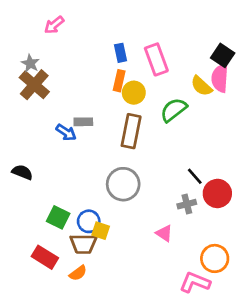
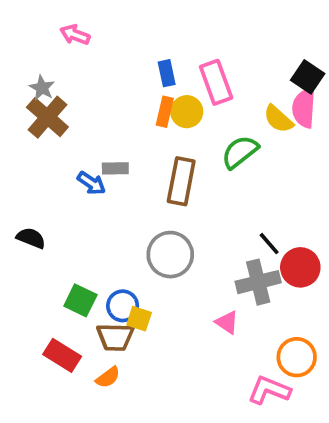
pink arrow: (54, 25) -> (75, 35), turned 60
yellow circle: (134, 93) -> (187, 112), moved
gray cross: (187, 204) -> (258, 282), size x1.6

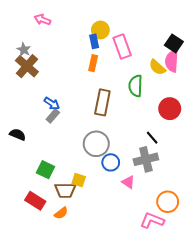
yellow circle: (187, 112) -> (100, 30), moved
green semicircle: (240, 152) -> (136, 86), turned -50
gray rectangle: (115, 168) -> (53, 116), moved, turned -48
red circle: (300, 267) -> (170, 109), moved
blue circle: (123, 306) -> (111, 162), moved

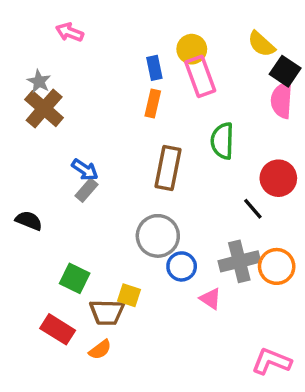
yellow circle: (100, 30) -> (192, 49), moved
yellow semicircle: (157, 67) -> (261, 44), moved
black line: (152, 138) -> (253, 209), moved
orange circle: (168, 202) -> (277, 266), moved
pink L-shape: (152, 220) -> (272, 362), moved

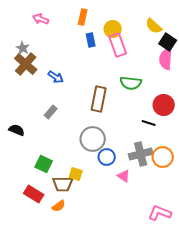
orange rectangle: (153, 103) -> (83, 17), moved
green semicircle: (222, 141) -> (131, 83), turned -85
blue arrow: (85, 170) -> (56, 77), moved
black line: (253, 209) -> (149, 123), turned -32

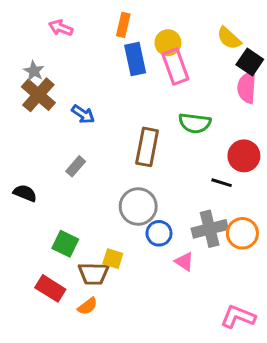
blue rectangle: (91, 40) -> (135, 59), size x1.5

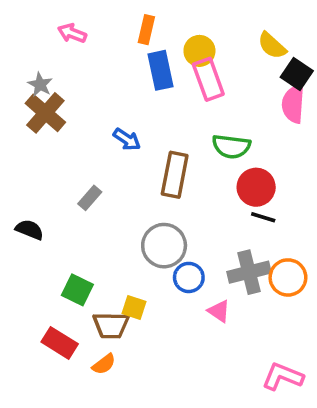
blue arrow: (83, 114) -> (127, 139), moved
red circle: (244, 156) -> (256, 187), moved

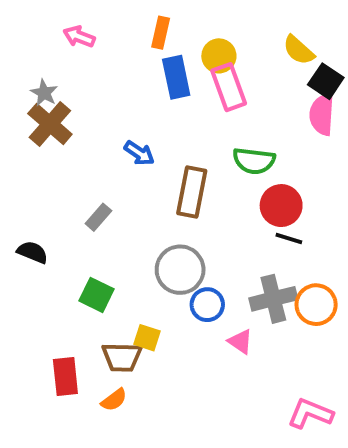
green square: (77, 290) -> (97, 295), moved
red rectangle: (60, 343) -> (65, 377), turned 52

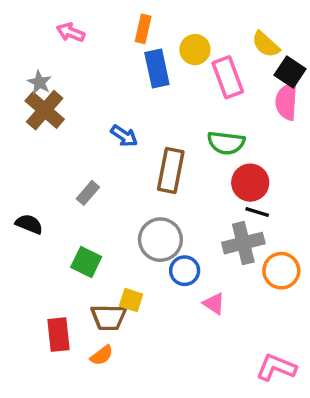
pink rectangle: (229, 87) -> (228, 77), moved
gray cross: (273, 299) -> (243, 243), moved

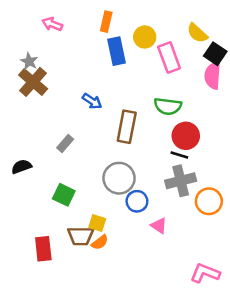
black line: (257, 212) -> (179, 155), moved
black semicircle: (29, 224) -> (21, 167), turned -42
orange semicircle: (102, 355) -> (100, 242), moved

